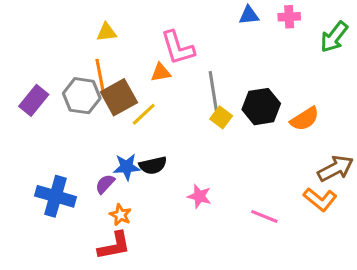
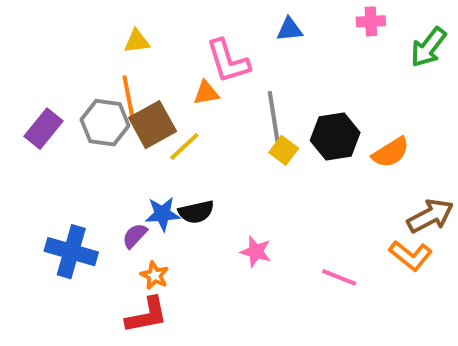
blue triangle: (249, 15) -> (290, 29), moved

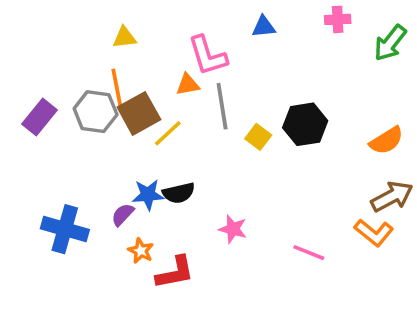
gray line: (274, 117) -> (222, 106), moved
orange semicircle: (391, 152) -> (386, 141), moved
red L-shape: (147, 315) -> (175, 272), moved

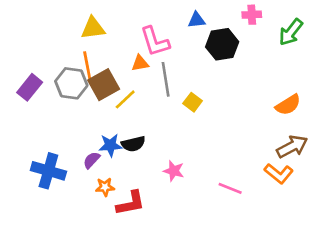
yellow triangle: (124, 38) -> (93, 28), size x1.4
black hexagon: (305, 124) -> (222, 44), moved
orange star: (141, 251) -> (105, 187), turned -30

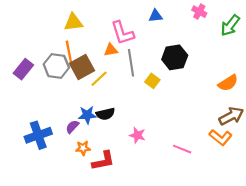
pink cross: (252, 15) -> (199, 12), turned 32
black hexagon: (222, 44) -> (175, 57), moved
blue cross: (48, 171) -> (38, 135), turned -35

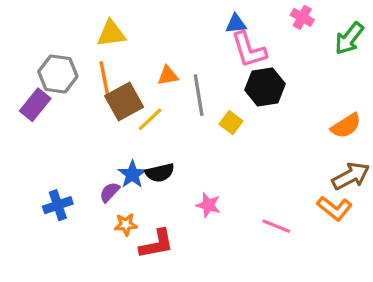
pink L-shape: (122, 33) -> (249, 50), moved
gray hexagon: (56, 66) -> (58, 74), moved
blue star: (87, 115) -> (132, 174), turned -30
blue cross: (38, 135) -> (58, 205), size x0.7

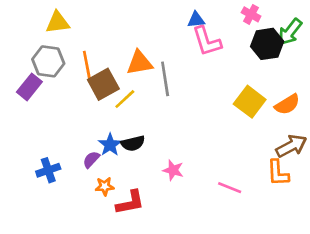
yellow triangle: (111, 34) -> (58, 22), moved
orange triangle: (168, 76) -> (140, 63), size x1.5
black hexagon: (265, 87) -> (267, 44), moved
yellow square: (231, 123) -> (250, 102), moved, size x1.6
orange L-shape: (335, 208) -> (278, 173), turned 48

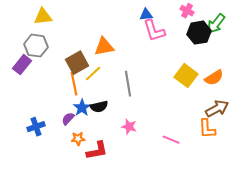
orange line: (87, 67) -> (74, 84), moved
gray line: (165, 79) -> (128, 84), moved

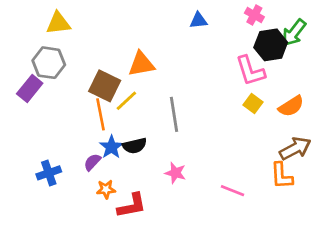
pink L-shape: (154, 31) -> (250, 71), moved
brown square: (77, 63) -> (105, 86), turned -35
yellow square: (186, 76) -> (253, 103), size x0.6

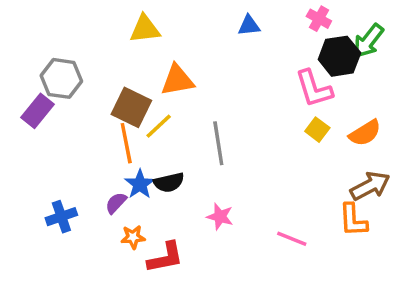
yellow triangle: (58, 23) -> (145, 29), moved

